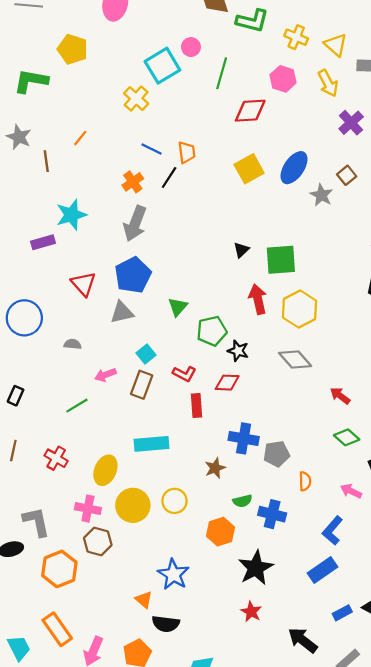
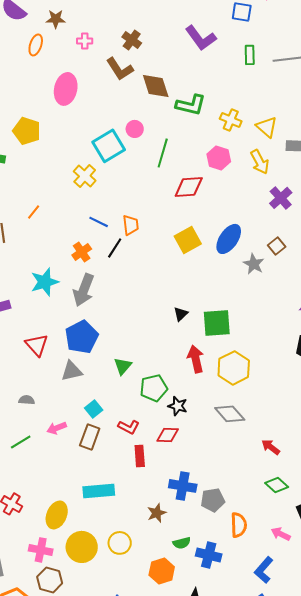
cyan star: (71, 215) -> (45, 282), moved
green line: (77, 406) -> (21, 442), moved
orange semicircle: (305, 481) -> (239, 525), size x1.4

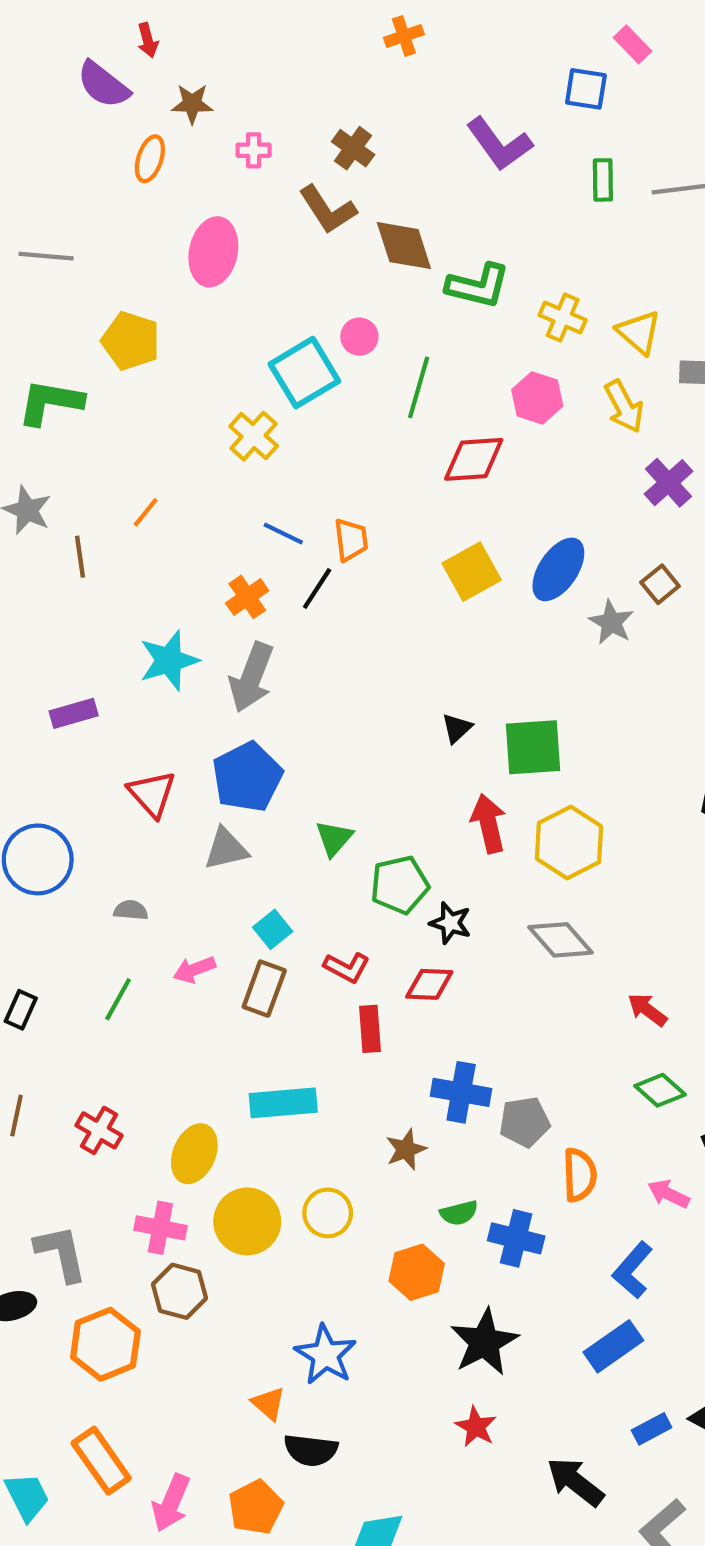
green line: (21, 442) -> (118, 999), turned -30

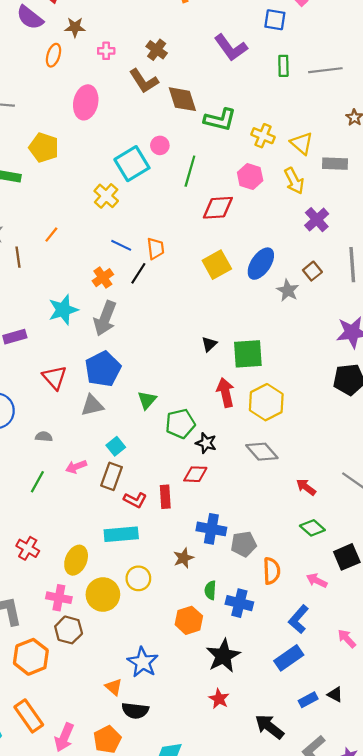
red L-shape: (347, 967) -> (135, 500), moved
yellow circle: (328, 1213) -> (138, 578), moved
green semicircle: (459, 1213) -> (210, 590), turned 108

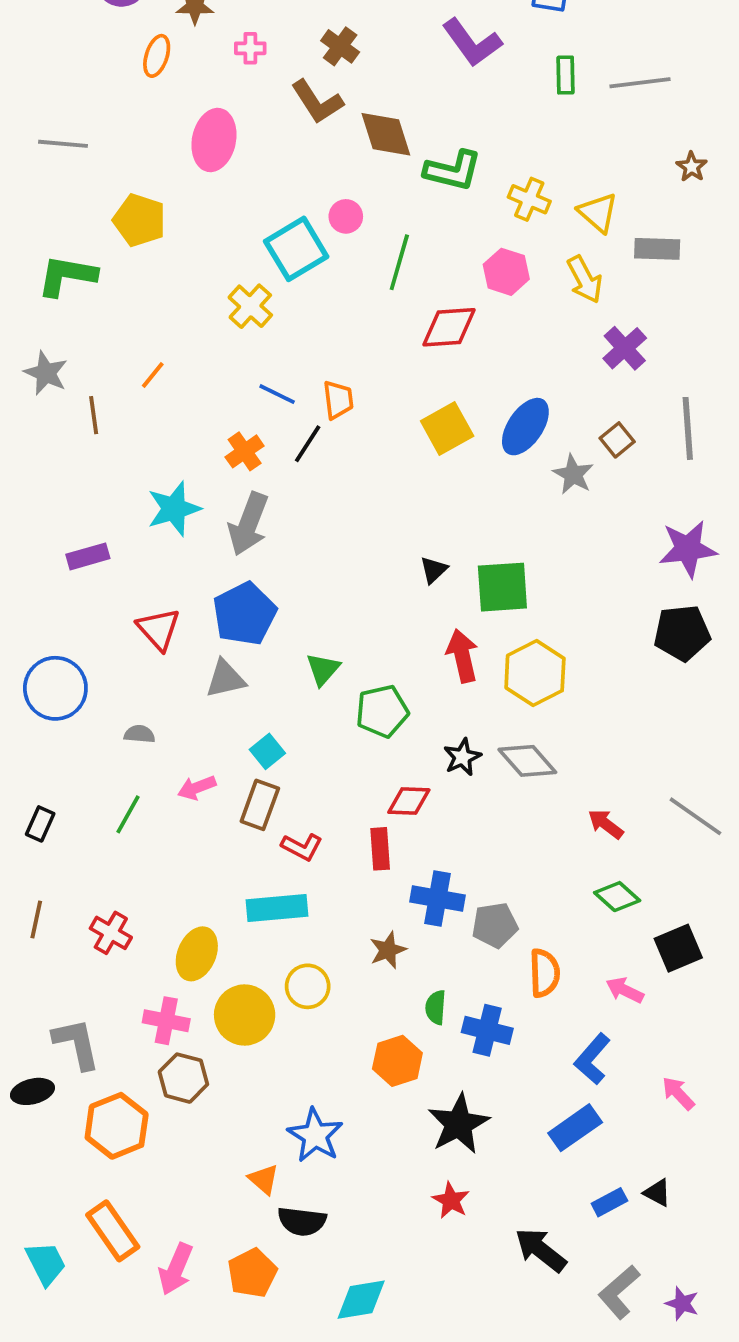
black star: (206, 443) -> (462, 757), moved, turned 30
red rectangle: (165, 497) -> (380, 849), moved

